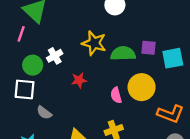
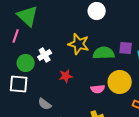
pink semicircle: (116, 95) -> (98, 89), turned -80
gray semicircle: (44, 113) -> (45, 104), moved

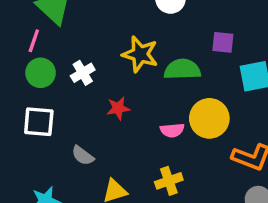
purple square: (126, 48) -> (223, 42), moved
green circle: (26, 63) -> (41, 73), moved

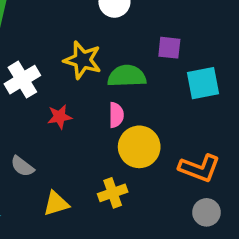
white cross: (83, 73) -> (22, 80), size x1.4
yellow circle: (209, 118) -> (139, 147), moved
pink semicircle: (172, 130) -> (116, 115), moved, turned -85

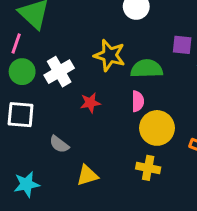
yellow cross: (113, 193) -> (148, 168), moved, turned 30

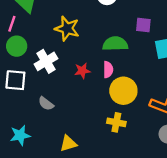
yellow star: (110, 55) -> (67, 29), moved
white cross: (59, 72) -> (46, 61), moved
red star: (90, 103) -> (82, 71), moved
yellow triangle: (87, 175) -> (68, 144), moved

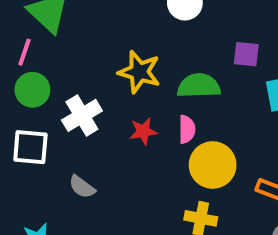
yellow star: (67, 29) -> (139, 72), moved

